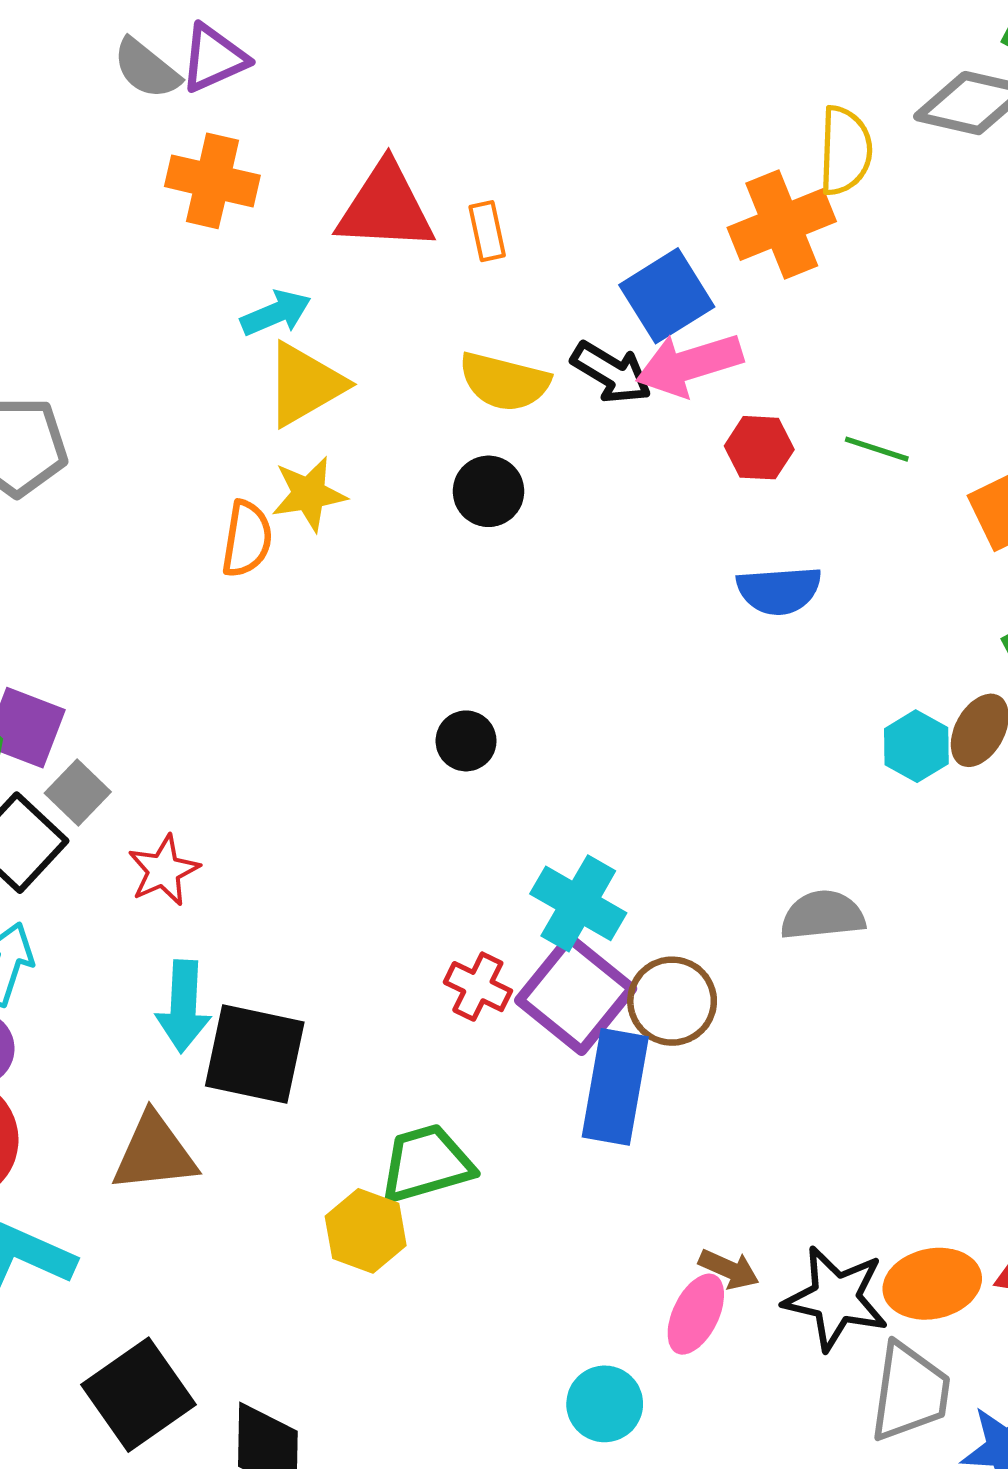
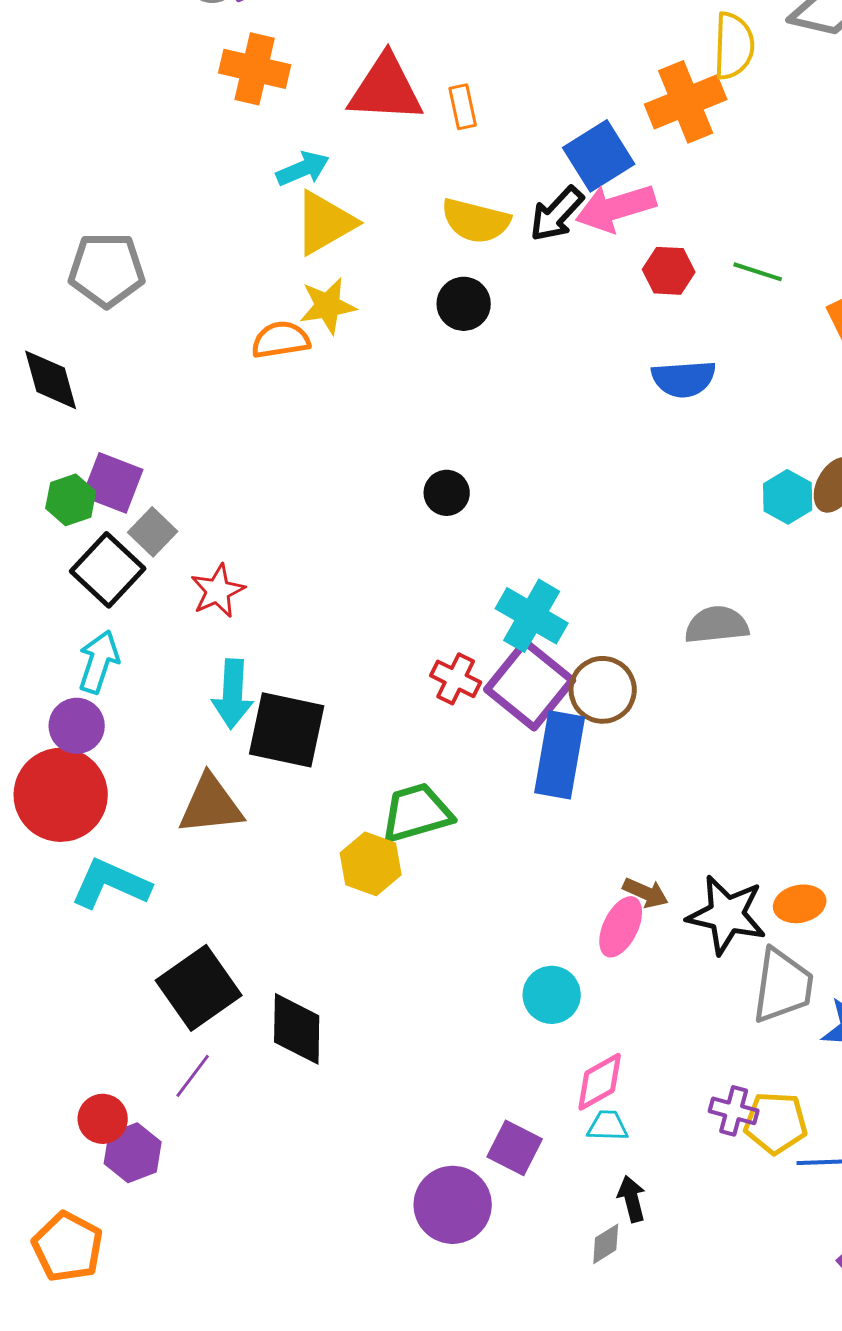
black arrow: (611, 372) -> (557, 214), turned 102
orange semicircle: (247, 539) -> (281, 340), turned -108
orange ellipse: (932, 1284) -> (800, 904), size x0.7

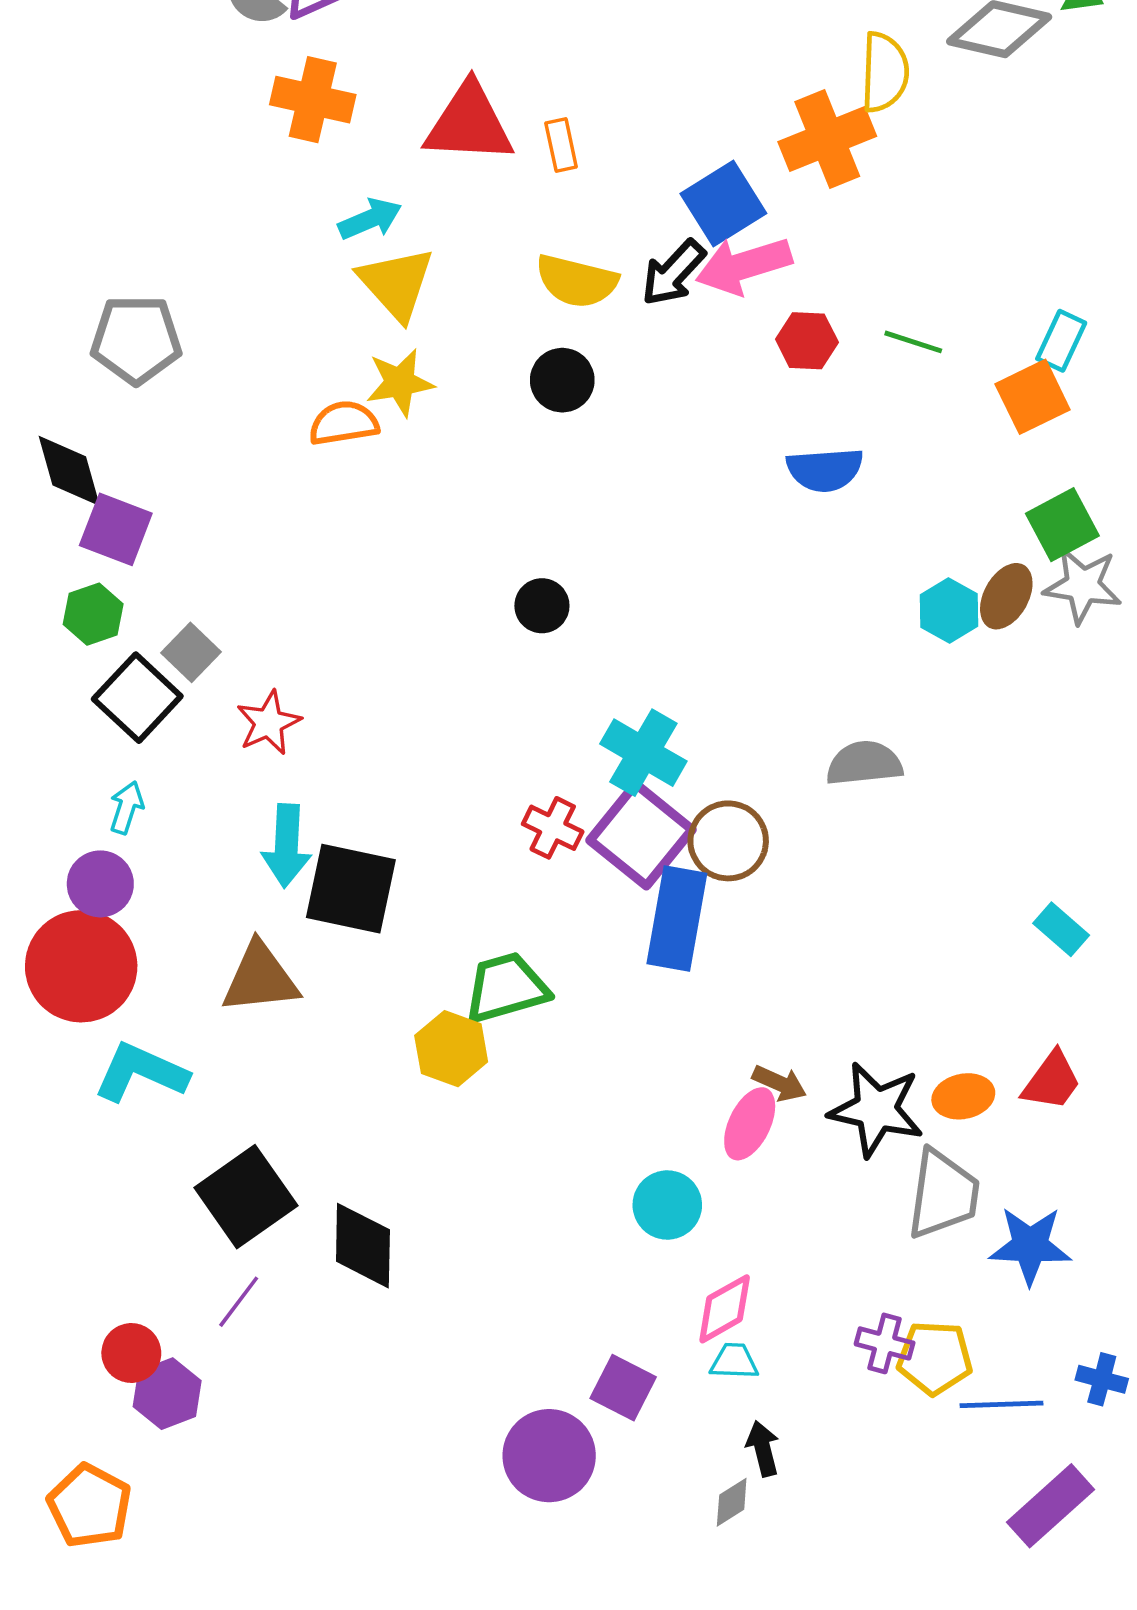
yellow triangle: (325, 223) -> (396, 283), turned -42
purple square: (113, 483) -> (116, 529), moved
cyan arrow: (99, 662) -> (127, 807), size x0.7

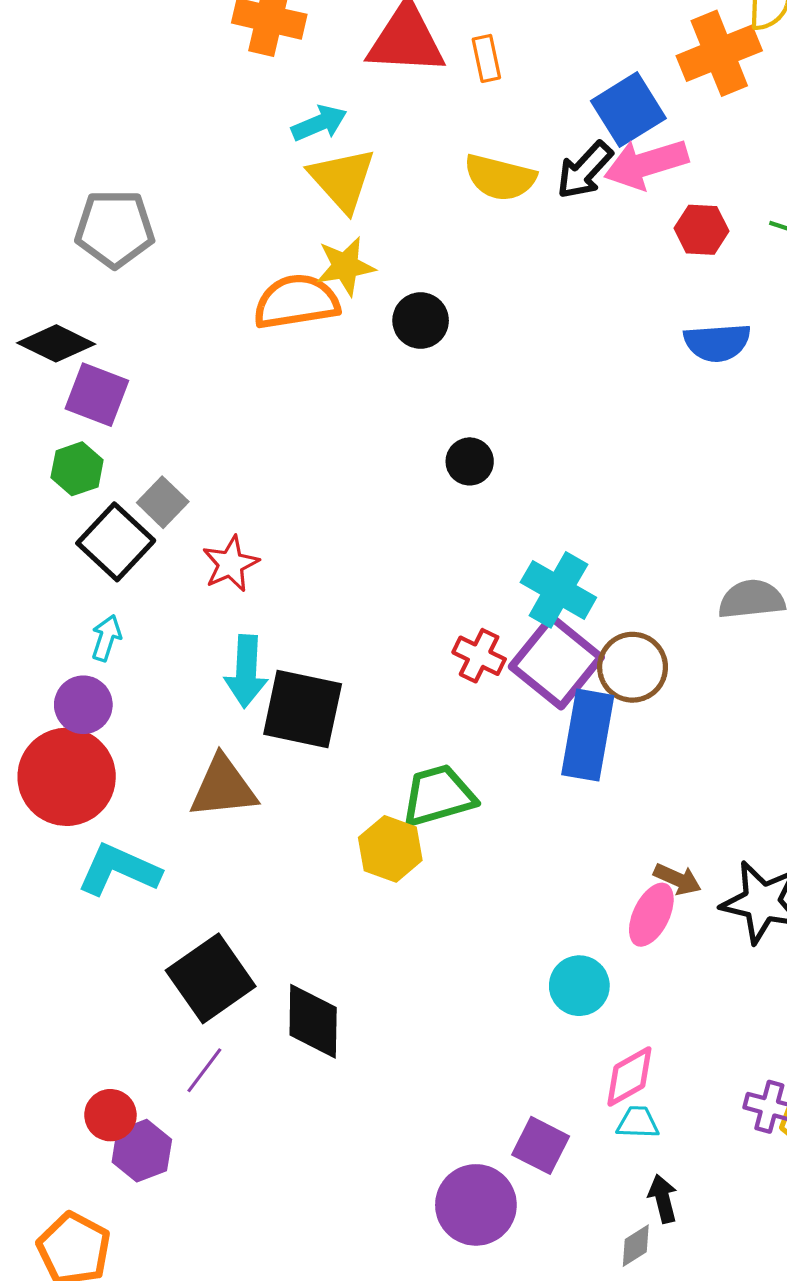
black circle: (562, 380) -> (421, 321), moved
orange semicircle: (344, 423) -> (296, 302), size x1.4
black diamond: (69, 471) -> (56, 343), turned -48

